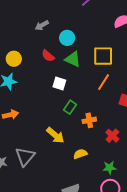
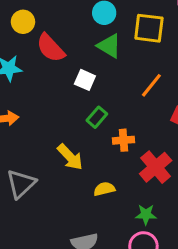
red semicircle: (48, 56) -> (51, 48), moved, size x1.5
yellow square: (103, 56) -> (149, 28), moved
yellow circle: (14, 59) -> (23, 22), moved
red cross: (112, 136) -> (156, 167), size x1.5

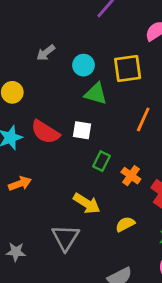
red semicircle: (51, 48) -> (45, 132), moved
orange cross: (123, 140) -> (131, 176), turned -36
gray triangle: (21, 184) -> (65, 238), moved

